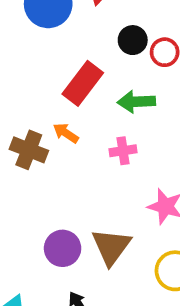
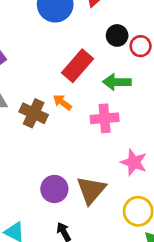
pink cross: (123, 151) -> (105, 118), size x1.4

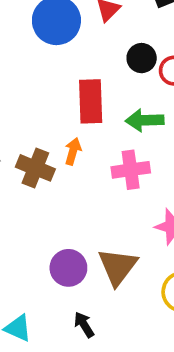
red rectangle: (77, 66) -> (91, 101), turned -40
orange arrow: (62, 102) -> (73, 151), turned 72

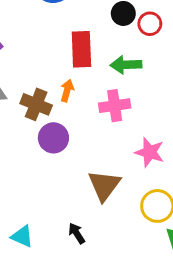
purple circle: (68, 268) -> (53, 138), moved

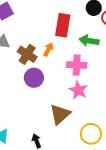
pink star: (150, 152) -> (78, 90), moved

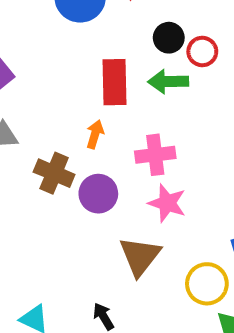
green arrow: (89, 41) -> (168, 82), moved
brown cross: (27, 54) -> (54, 173), moved
purple circle: (34, 78) -> (98, 194), moved

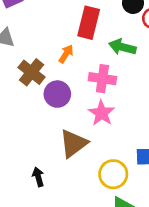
green arrow: (168, 82) -> (122, 47), moved

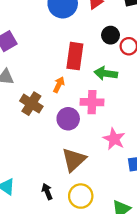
purple circle: (57, 94) -> (68, 119), moved
pink star: (102, 113) -> (114, 139), moved
yellow circle: (113, 174) -> (81, 196), moved

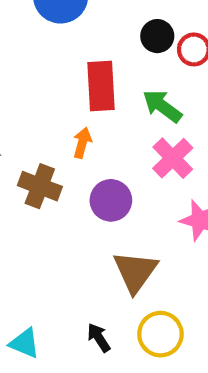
green arrow: (106, 73) -> (162, 106), turned 40
pink cross: (92, 102) -> (173, 158), moved, turned -35

